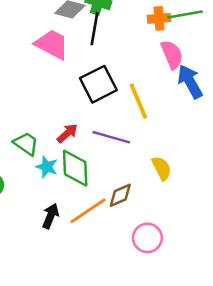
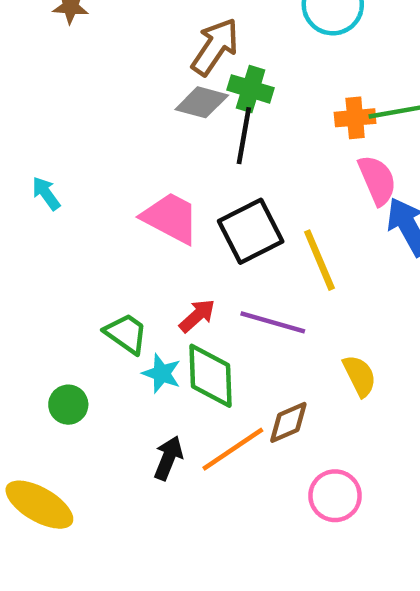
pink trapezoid: (52, 44) -> (171, 218), moved

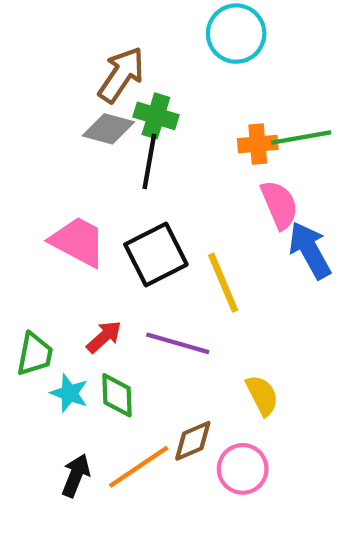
green trapezoid: (126, 333) -> (35, 354), turned 66
green diamond: (211, 376) -> (117, 395), size x0.7
pink circle: (335, 496) -> (243, 469), moved

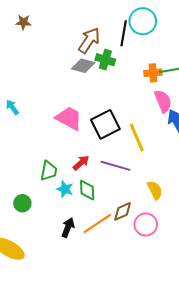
black line: (149, 161) -> (124, 33), moved

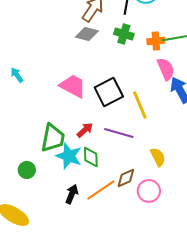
green cross: (105, 60) -> (124, 34), moved
green trapezoid: (49, 171) -> (53, 138), size x1.4
cyan star: (65, 189) -> (69, 156), size x1.5

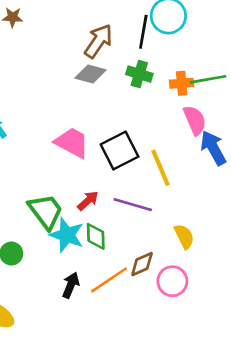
green trapezoid: (53, 138) -> (46, 211), turned -48

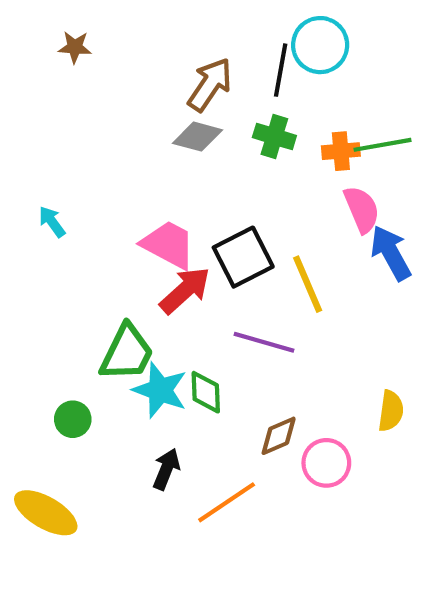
red arrow: (88, 201) -> (185, 290), moved, size x1.5
green trapezoid: (46, 211) -> (127, 353), turned 63
yellow semicircle: (184, 236) -> (391, 411), moved, turned 35
orange line: (109, 280) -> (227, 502), moved

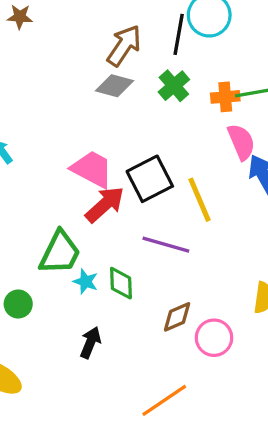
green cross: (274, 137) -> (174, 86), turned 32
cyan star: (160, 390) -> (86, 282), size x0.6
orange line: (227, 502) -> (164, 400), moved

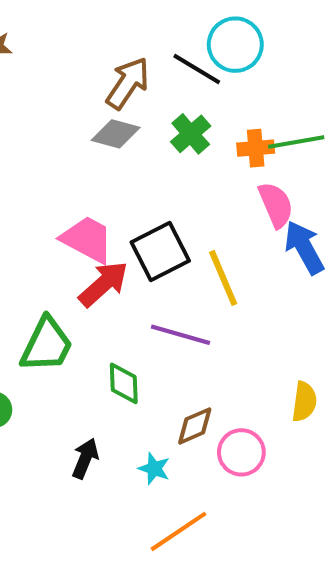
black line: (179, 34) -> (197, 69), turned -69
cyan star: (86, 282) -> (154, 469), moved

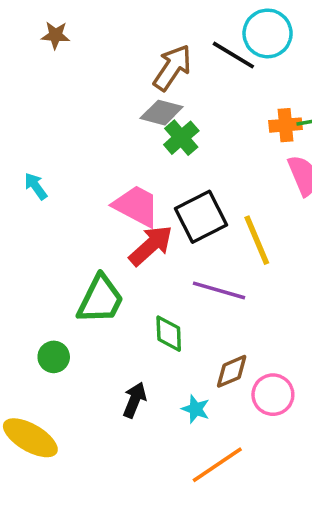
green cross: (191, 134) -> (181, 138), moved

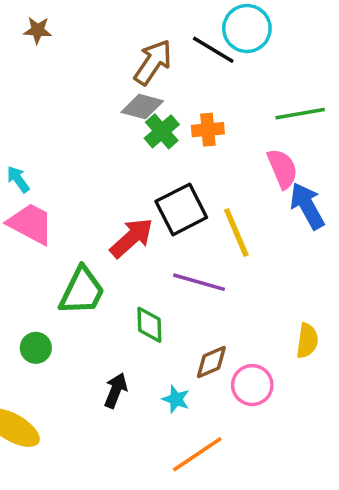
orange cross: (286, 125) -> (208, 130), moved
pink trapezoid: (136, 206) -> (30, 224), moved

